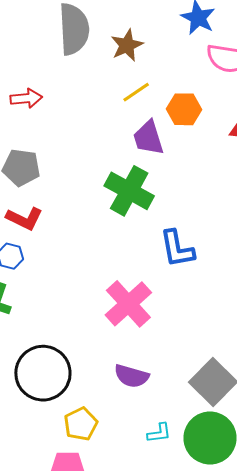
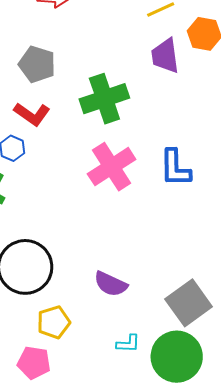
green cross: (129, 191) -> (104, 99), moved, turned 33
pink cross: (128, 304) -> (112, 167), moved

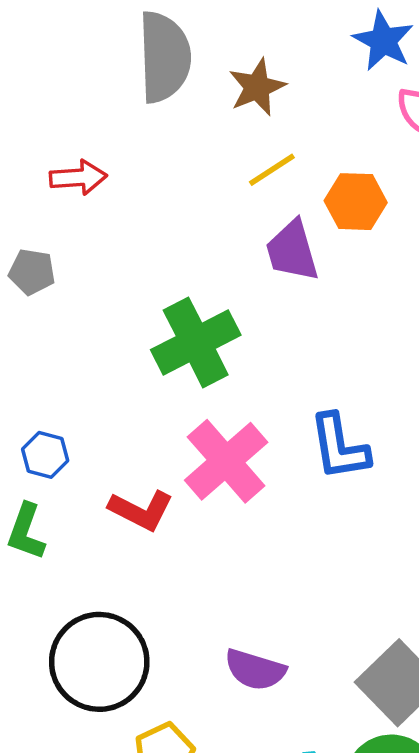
gray pentagon: (37, 64) -> (32, 272), moved, size x0.7
red L-shape: (32, 114) -> (141, 510), moved

